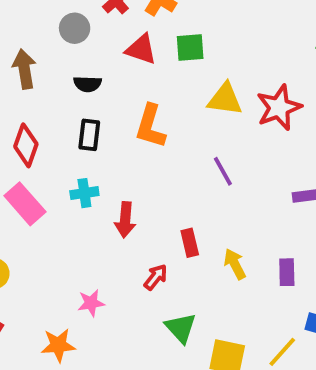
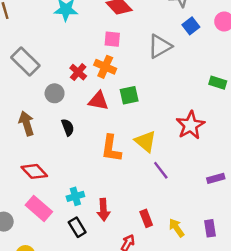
black semicircle: (88, 84) -> (68, 127), turned -105
yellow triangle: (225, 99) -> (145, 141), moved, turned 40
black rectangle: (89, 135) -> (77, 227), moved, turned -30
red diamond: (26, 145) -> (34, 171), turned -55

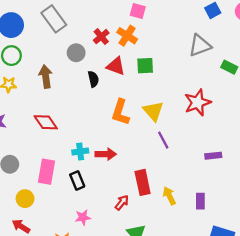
gray triangle: (160, 46) -> (200, 45), moved
black semicircle: (68, 127) -> (93, 79), moved
pink rectangle: (39, 208) -> (47, 172), moved, turned 50
red arrow: (103, 210) -> (106, 154), moved, turned -96
red rectangle: (146, 218) -> (143, 182), size x1.5

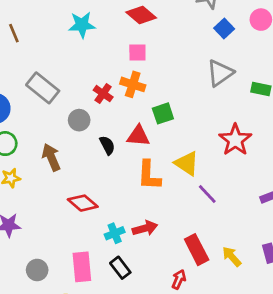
red triangle: (116, 66) -> (138, 136), moved
red diamond: (46, 122) -> (83, 203), moved

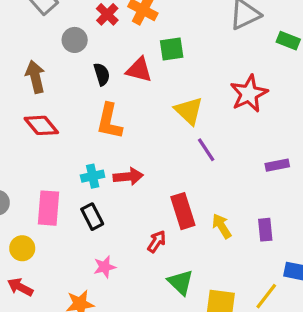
orange L-shape: (149, 175) -> (109, 121), moved
red diamond: (83, 203) -> (41, 125), moved

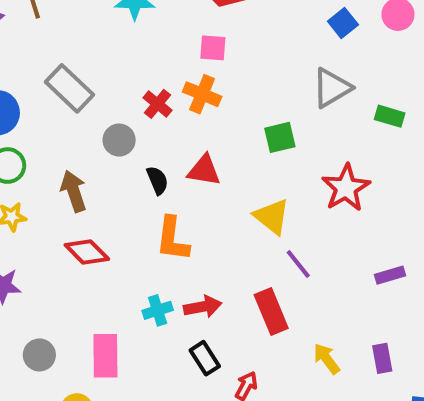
green square: (172, 49) -> (280, 137), moved
red rectangle: (183, 211) -> (271, 312), moved
black rectangle: (92, 217) -> (205, 358), moved

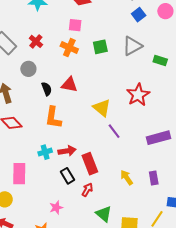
red cross: (157, 104) -> (36, 41), moved
green square: (280, 137) -> (100, 47), moved
purple rectangle: (390, 275) -> (158, 138), size x1.6
red rectangle: (271, 312) -> (90, 164), moved

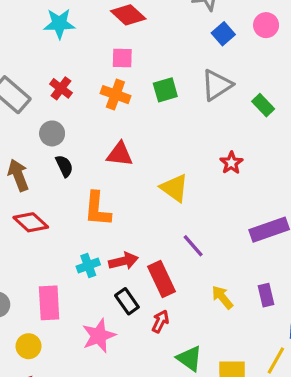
green rectangle: (160, 60) -> (263, 105), turned 32
black semicircle: (47, 89) -> (64, 166), moved
red star: (138, 95) -> (231, 163), size x0.6
purple line: (114, 131) -> (193, 246), moved
pink star: (56, 208) -> (99, 336), moved, size x1.5

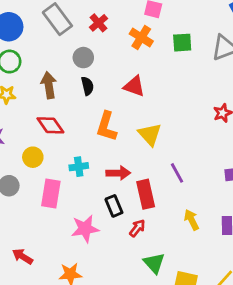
yellow triangle: (174, 188) -> (150, 134), moved
cyan cross: (88, 265) -> (79, 167), moved
yellow circle: (29, 346) -> (33, 157), moved

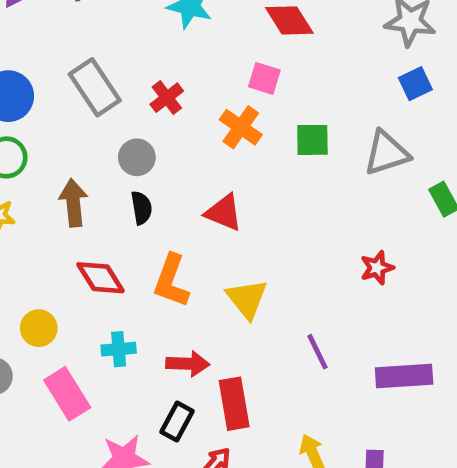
red diamond: (50, 125) -> (101, 278), moved
purple line: (177, 173) -> (317, 352), moved
pink rectangle: (51, 194) -> (67, 394), turned -44
black rectangle: (114, 206) -> (177, 422), turned 48

